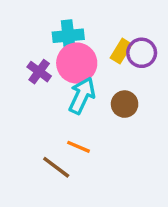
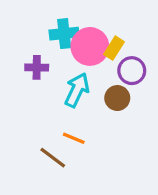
purple circle: (142, 53) -> (132, 71), moved
pink circle: (77, 63) -> (90, 46), moved
purple cross: (39, 72) -> (37, 67), turned -35

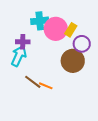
cyan arrow: (77, 90) -> (19, 56), moved
brown circle: (117, 98) -> (73, 61), size x1.5
brown line: (53, 158) -> (33, 82), moved

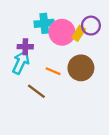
purple circle: (82, 44) -> (91, 26), moved
orange line: (46, 86) -> (53, 71), moved

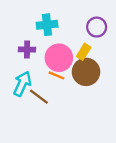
pink circle: (62, 32) -> (59, 58), moved
yellow rectangle: (79, 33) -> (84, 52), moved
cyan arrow: (21, 62) -> (22, 84), moved

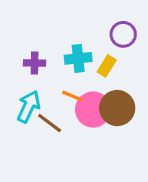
cyan cross: (47, 25) -> (78, 58), moved
pink circle: (59, 58) -> (93, 110), moved
brown circle: (86, 72) -> (117, 108), moved

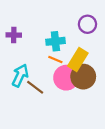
purple cross: (35, 63) -> (14, 35), moved
yellow rectangle: (107, 66) -> (78, 59), moved, size x1.5
orange line: (72, 96) -> (55, 59), moved

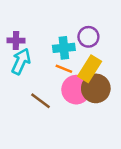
purple circle: (87, 24) -> (88, 37), moved
cyan arrow: (20, 76) -> (21, 61), moved

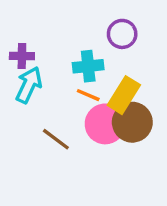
purple circle: (88, 37) -> (122, 34), moved

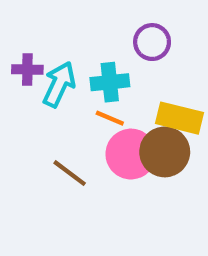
cyan arrow: (29, 85) -> (59, 84), moved
yellow rectangle: (124, 95) -> (180, 118), moved, turned 72

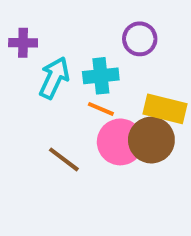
purple cross: (27, 70) -> (23, 43), moved

